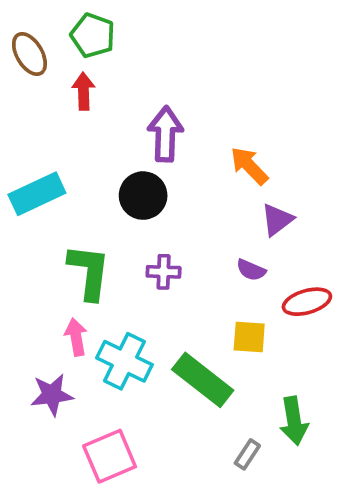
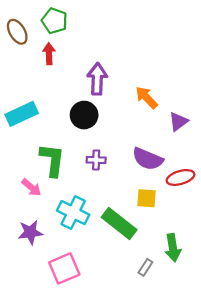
purple triangle: (277, 220) -> (178, 122), moved
purple semicircle: (251, 270) -> (148, 159), size x1.8
pink arrow: (76, 337) -> (31, 187), moved, turned 140

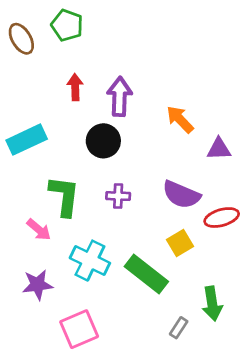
red arrow: (49, 54) -> (75, 87), moved
purple triangle: (178, 122) -> (219, 149), turned 35
yellow square: (147, 198) -> (180, 243), turned -35

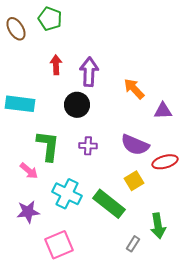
cyan rectangle: (27, 140) -> (20, 104), turned 32

